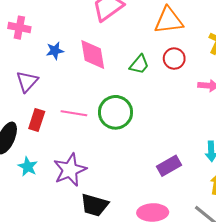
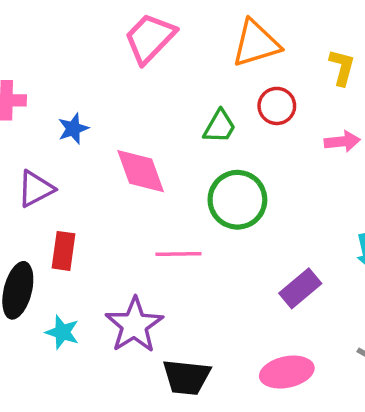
pink diamond: (93, 54) -> (141, 171), moved
purple triangle: (27, 81) -> (36, 189), turned 30
green circle: (116, 112) -> (237, 200), moved
pink line: (74, 113) -> (178, 254), moved

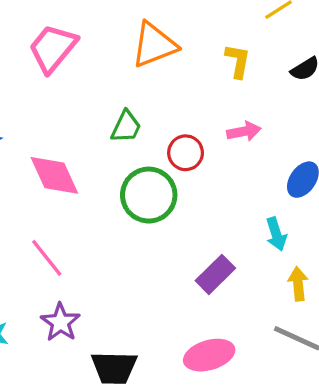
red circle: (277, 106) -> (186, 153), moved
pink line: (178, 254) -> (47, 258), moved, turned 57
purple star: (134, 325) -> (60, 322), size x0.7

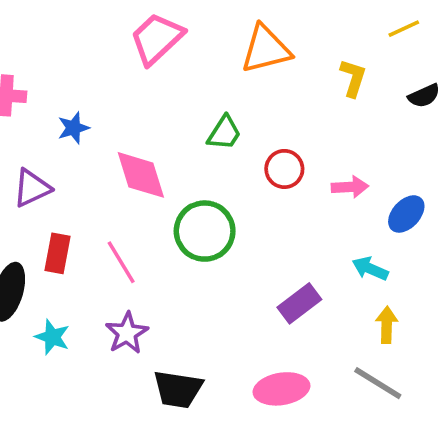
pink arrow: (244, 131) -> (350, 187), moved
green circle: (149, 195) -> (205, 231), moved
cyan arrow: (276, 234) -> (370, 269), turned 124

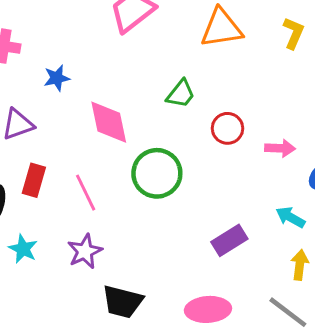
yellow L-shape: (353, 78) -> (294, 33), moved

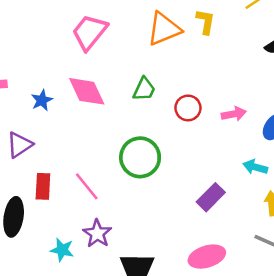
yellow L-shape: (294, 33) -> (206, 22), moved
pink diamond: (109, 122) -> (87, 91), moved
cyan star: (23, 249) -> (62, 250), moved

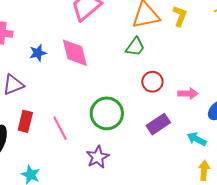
green trapezoid: (144, 89) -> (135, 47), moved
purple rectangle: (211, 197) -> (158, 124), moved
purple star: (97, 234) -> (98, 157), moved

